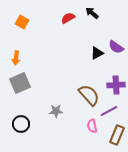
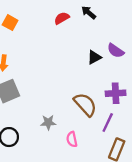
purple line: (109, 111) -> (108, 122), turned -36
pink semicircle: (92, 126) -> (72, 139), moved

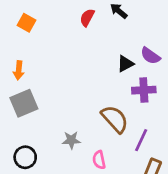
red semicircle: (62, 18) -> (87, 18), turned -32
purple cross: (116, 93) -> (144, 90), moved

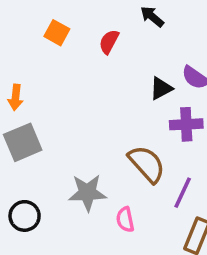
red semicircle: (87, 18) -> (109, 42), moved
orange square: (27, 23) -> (57, 33), moved
gray star: (71, 140) -> (87, 193), size x1.5

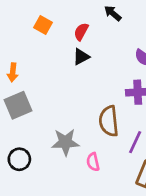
black triangle: (161, 88) -> (81, 57), moved
brown semicircle: (147, 164) -> (109, 121), turned -144

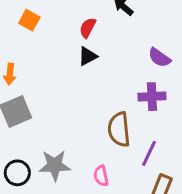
orange square: (43, 25) -> (29, 20), moved
gray star: (65, 142) -> (55, 165), moved

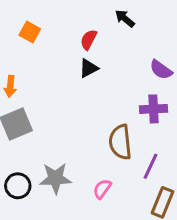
pink semicircle: (101, 176) -> (102, 189), turned 48

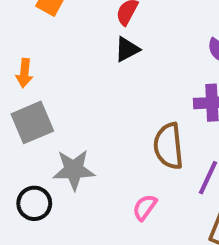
gray star: (55, 178) -> (74, 170), moved

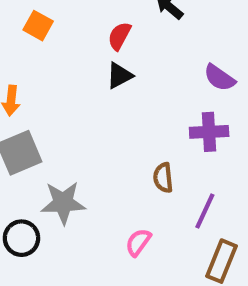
brown semicircle: (169, 146) -> (163, 178), size x0.6

